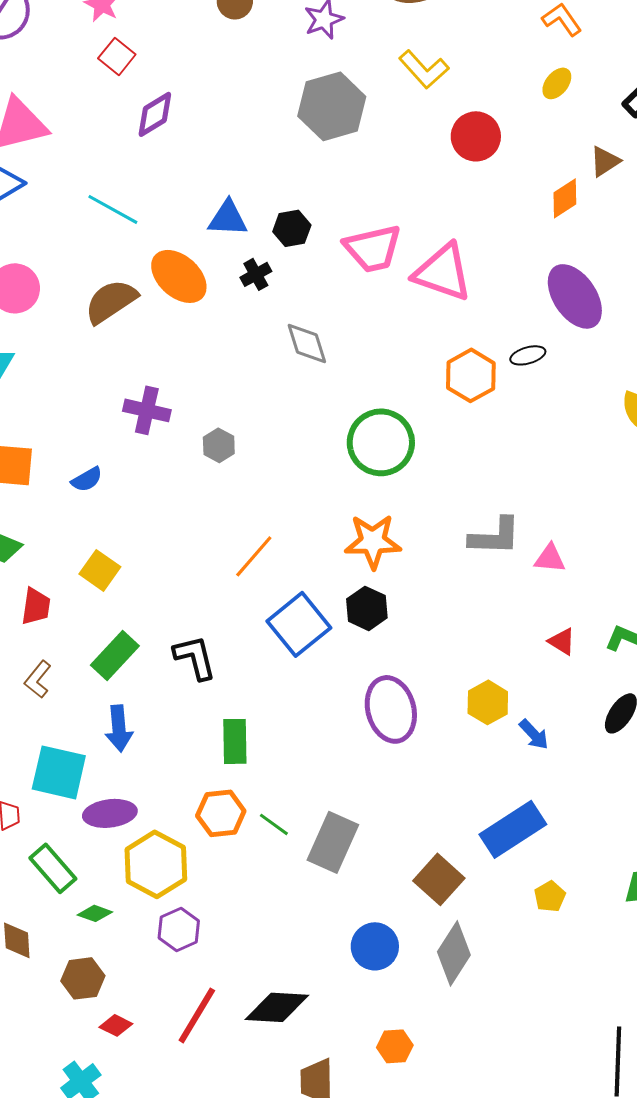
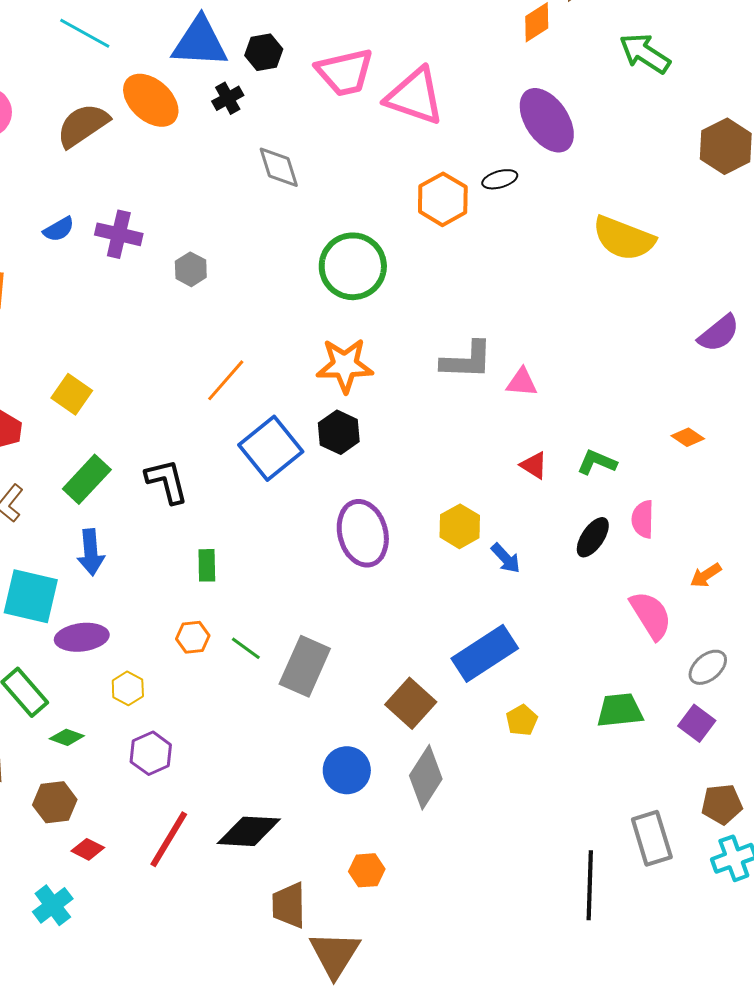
blue triangle: (228, 218) -> (200, 42), size x1.4
blue semicircle: (87, 479) -> (59, 229), moved
green rectangle: (235, 741) -> (207, 565), size x0.7
orange hexagon: (221, 813) -> (193, 637), size x0.7
yellow hexagon: (156, 864) -> (128, 688), size x0.5

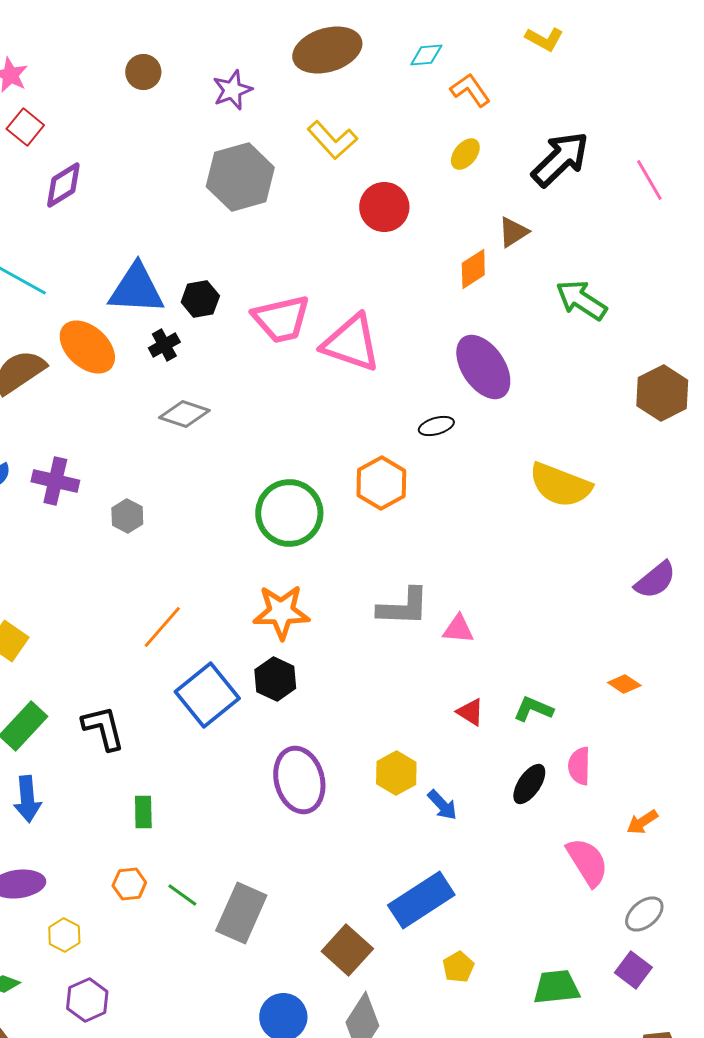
gray diamond: (279, 167) -> (184, 414), moved, turned -54
orange hexagon: (443, 199) -> (381, 483), moved
green trapezoid: (620, 710) -> (556, 987), moved

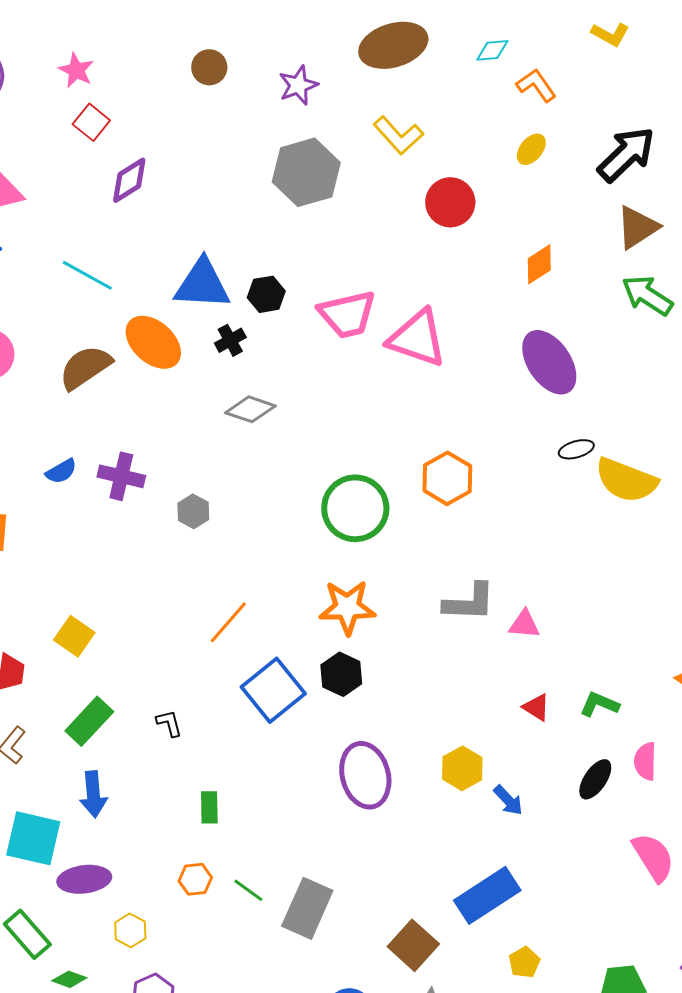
brown triangle: (513, 232) -> (637, 227), moved, size x1.4
black ellipse: (436, 426) -> (576, 449), moved
black L-shape: (103, 728) -> (169, 723), size x0.6

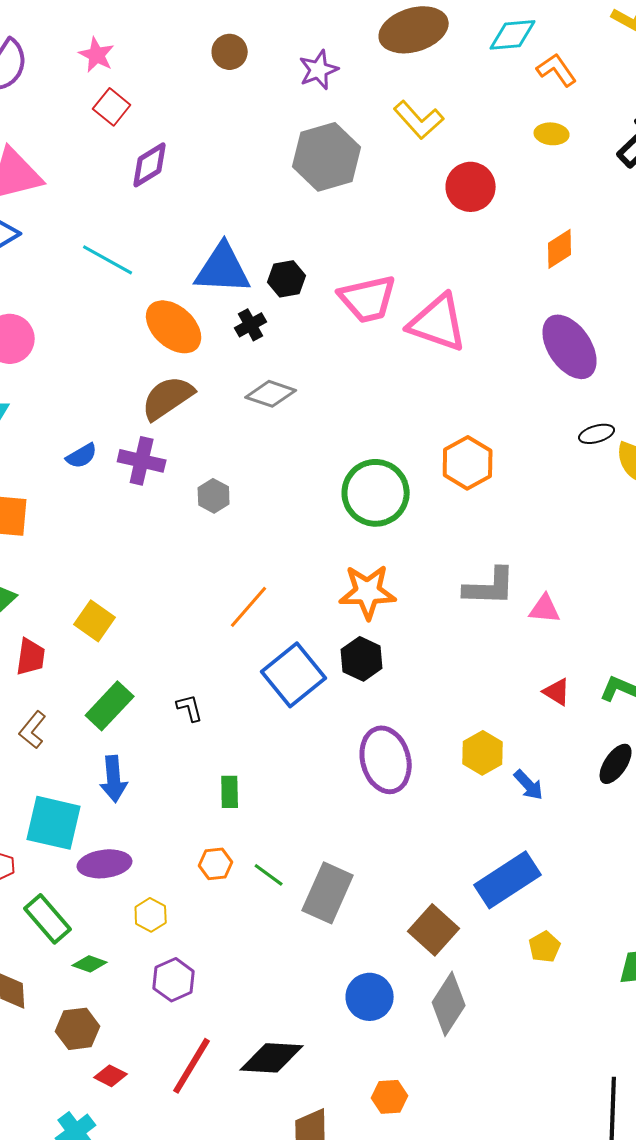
cyan diamond: (492, 50) -> (513, 35), size x1.4
yellow ellipse: (531, 149) -> (552, 134), turned 56
brown semicircle: (85, 367) -> (168, 398), moved

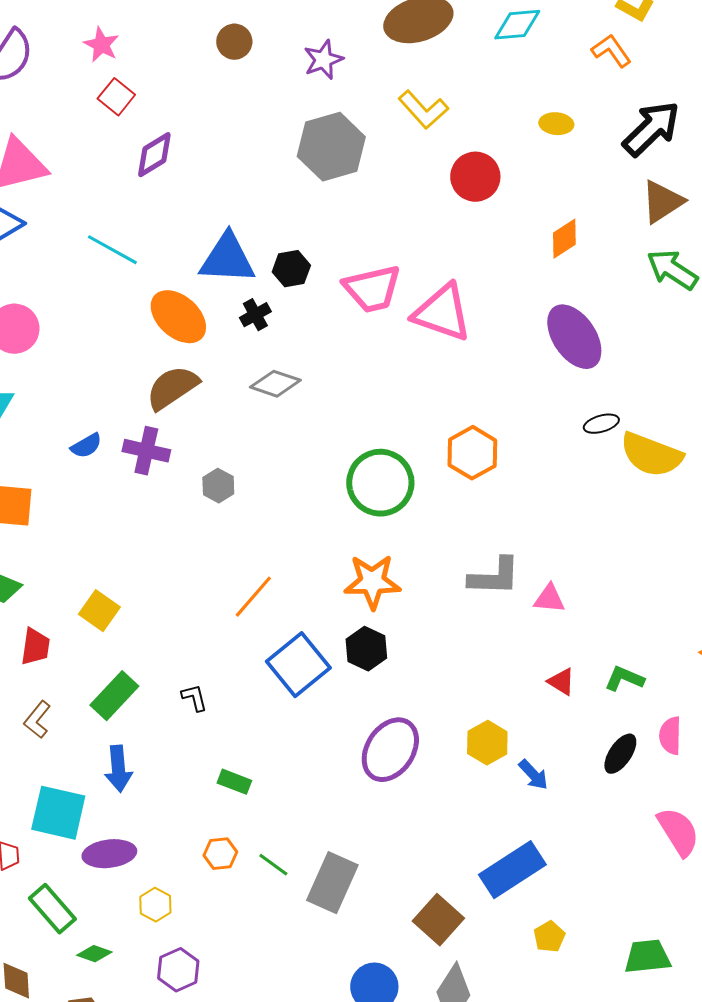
orange L-shape: (557, 70) -> (611, 51), moved
purple ellipse: (386, 760) -> (390, 750), turned 48
green rectangle: (230, 792) -> (234, 782), turned -68

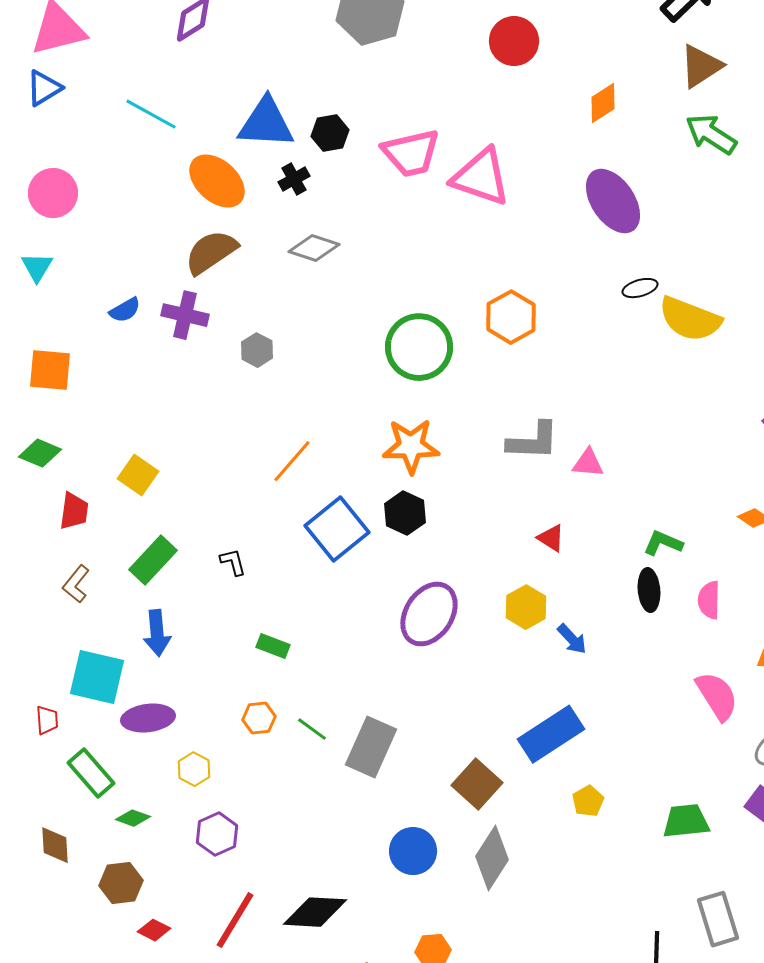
red triangle: (561, 682) -> (551, 538), moved
black ellipse: (620, 754) -> (649, 590), moved, turned -39

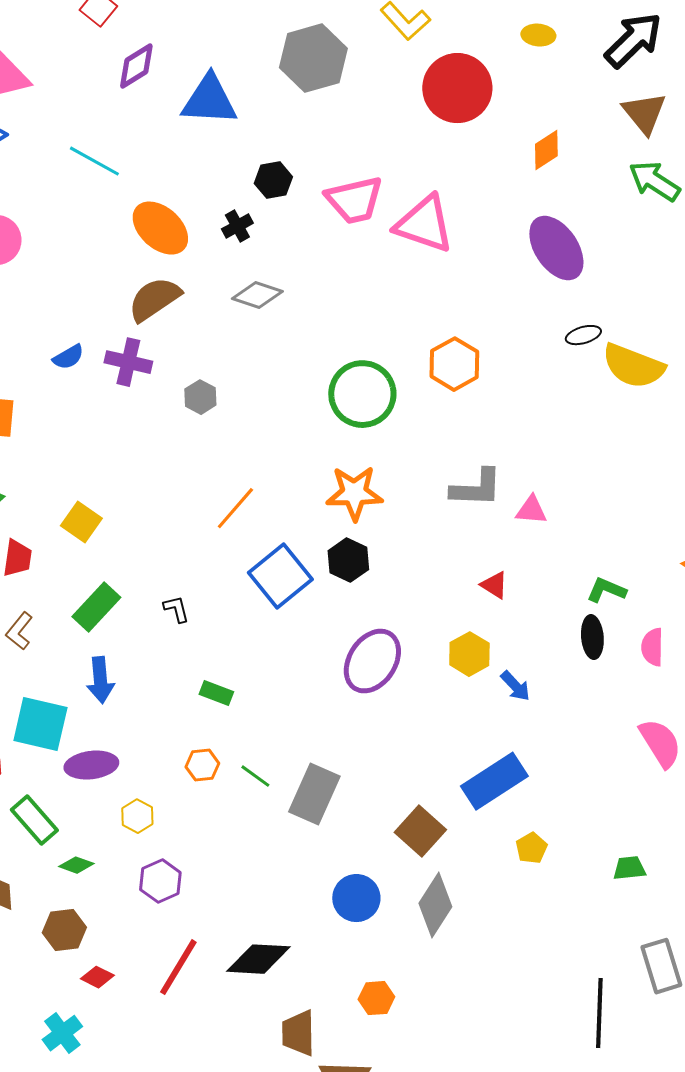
red circle: (514, 41) -> (457, 88), size x1.4
brown triangle: (701, 66) -> (644, 113), turned -36
blue triangle: (266, 123) -> (209, 100), moved
green trapezoid: (686, 821) -> (629, 868), size x0.7

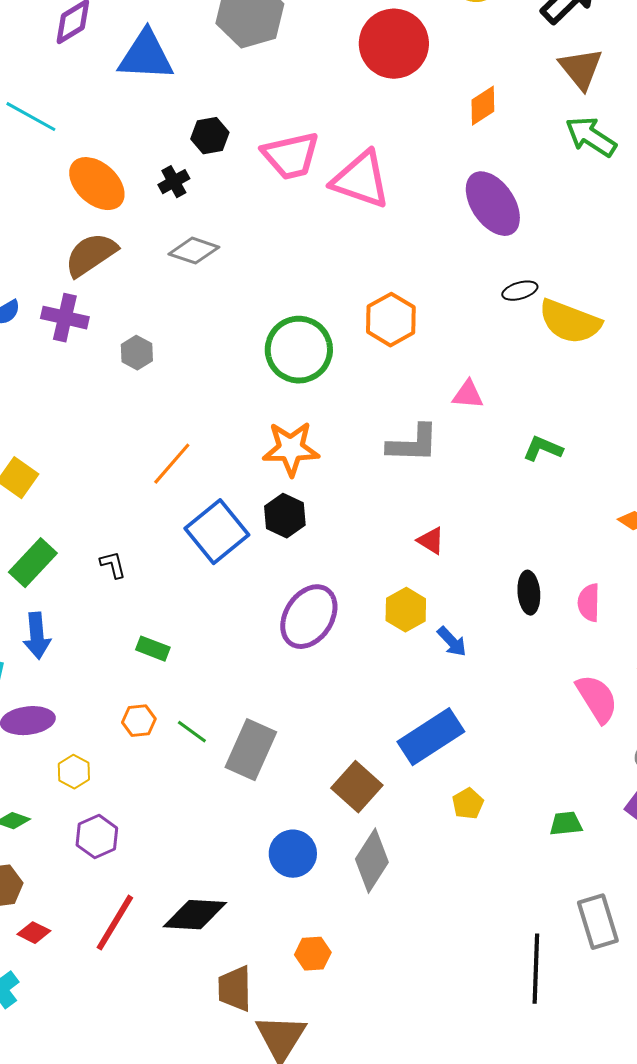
pink triangle: (531, 510) -> (468, 395), moved
green L-shape: (606, 590) -> (543, 449), moved

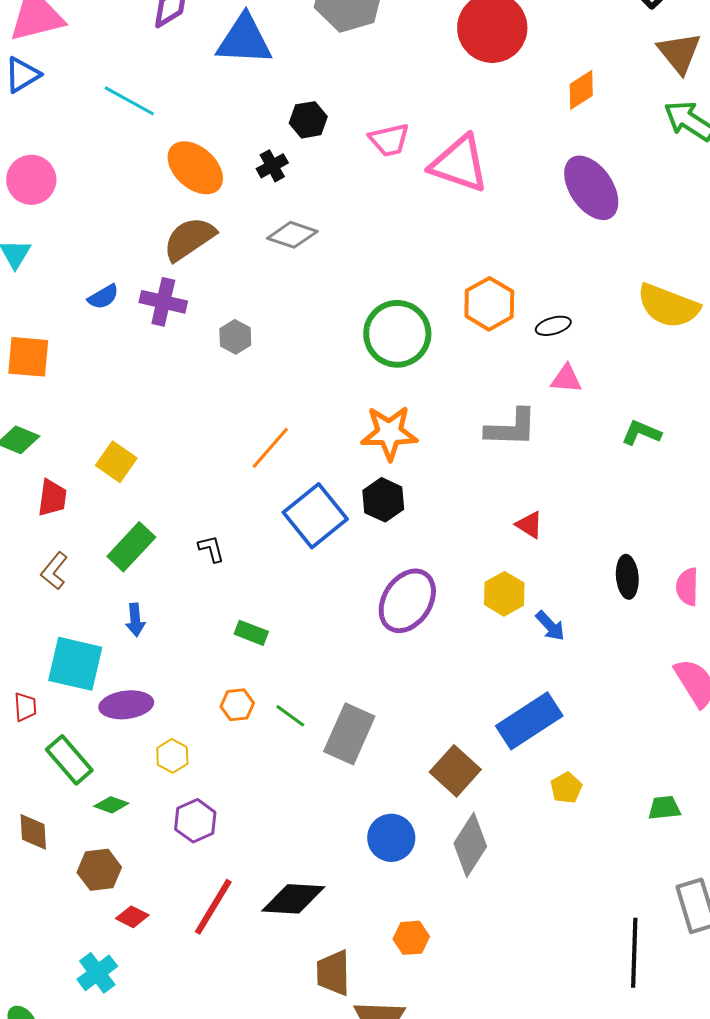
pink trapezoid: (291, 156) -> (389, 140), size x0.7
black ellipse: (520, 291) -> (553, 326), moved
blue arrow: (37, 636) -> (135, 620), size x0.7

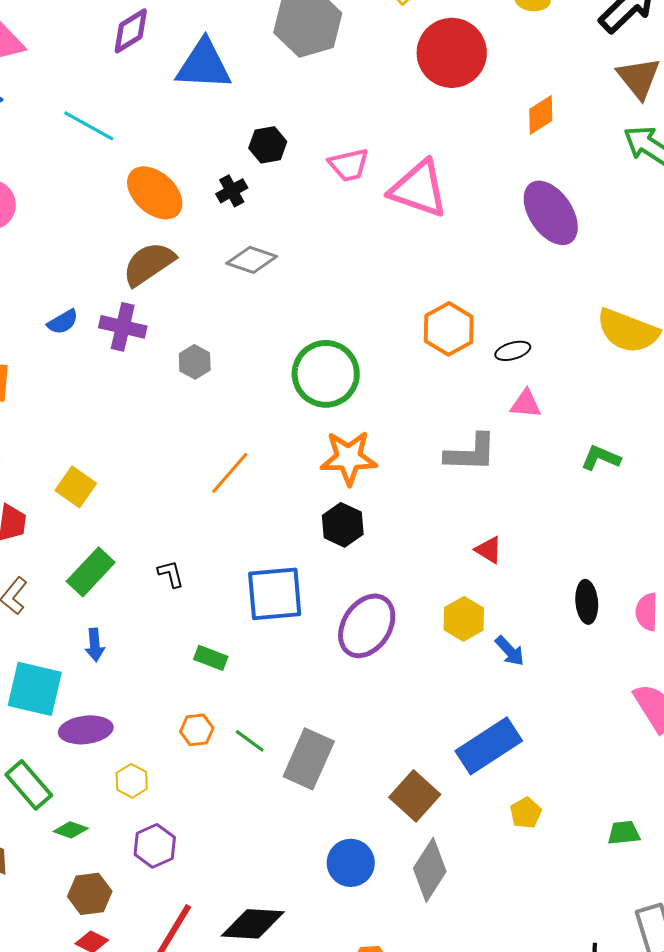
green circle: (397, 334) -> (326, 374), moved
blue square: (315, 516) -> (275, 594), moved, turned 34
brown hexagon: (99, 870) -> (90, 894), moved

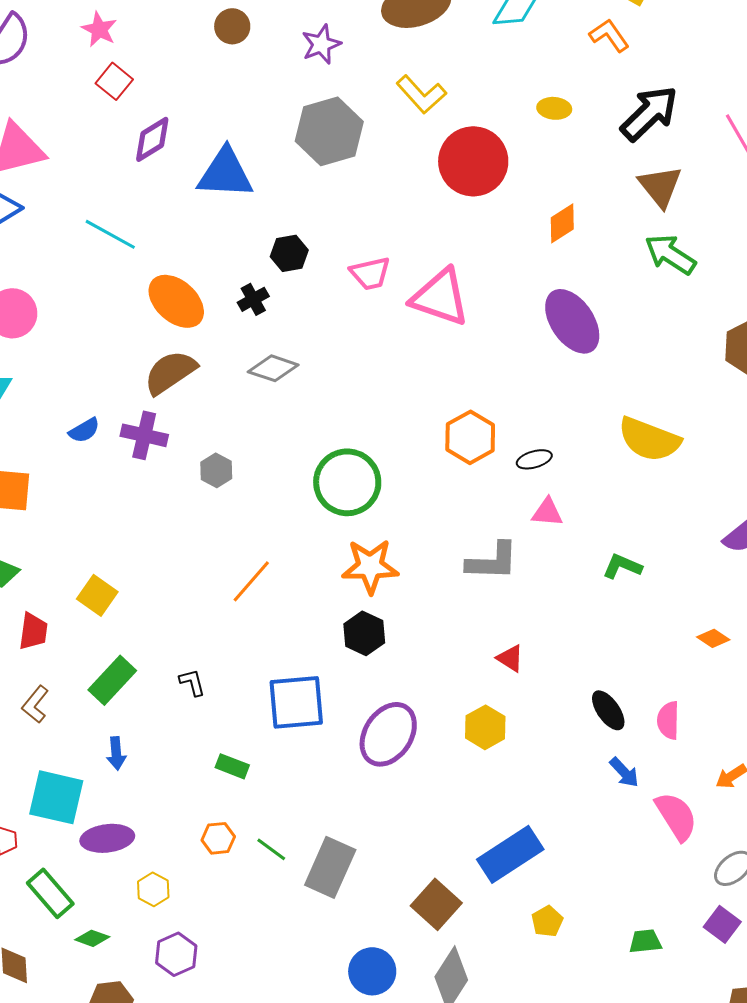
black ellipse: (587, 602) -> (608, 710), turned -30
blue arrow: (510, 651) -> (624, 772), moved

